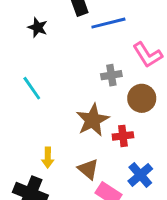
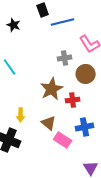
blue cross: (140, 175) -> (85, 127), turned 30

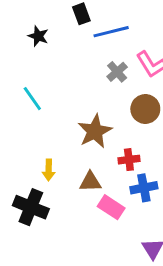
gray cross: (65, 58) -> (117, 72), moved, turned -32
red cross: (73, 100) -> (129, 160), moved
brown triangle: (49, 123) -> (90, 182), turned -42

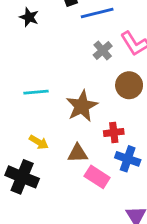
cyan line: (32, 99) -> (36, 92), moved, turned -60
yellow arrow: (49, 170) -> (39, 142), turned -60
blue cross: (144, 188) -> (128, 159), turned 30

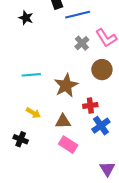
blue cross: (128, 159) -> (101, 126), turned 36
black cross: (22, 177) -> (21, 139), size x0.6
pink rectangle: (97, 177) -> (68, 145), moved

